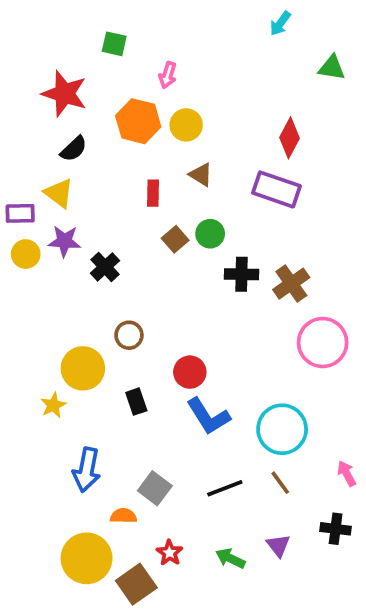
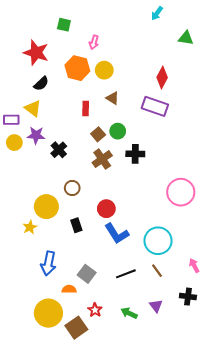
brown cross: (291, 284) -> (102, 159), moved

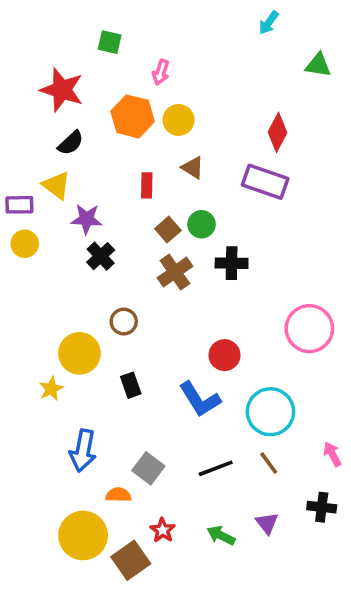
purple star: (36, 135) -> (87, 219), moved
red circle: (106, 209) -> (224, 355), moved

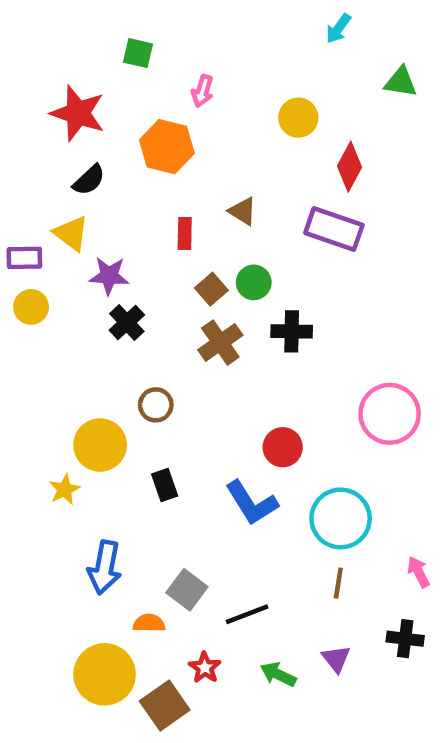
yellow circle: (179, 120) -> (298, 118), moved
brown line: (269, 463) -> (338, 583), turned 45
black line: (216, 468) -> (247, 614), moved

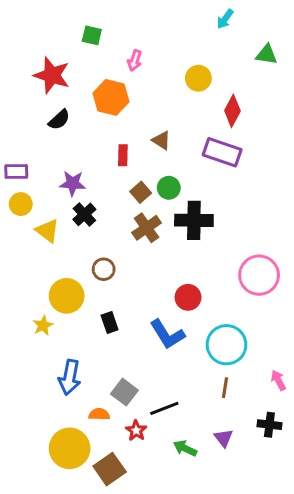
yellow triangle: (71, 233) -> (47, 231), moved
black cross: (292, 331) -> (194, 220), size x1.4
red star: (205, 668) -> (136, 431), moved

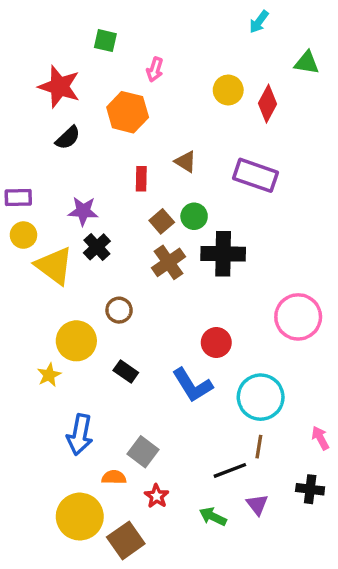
red diamond: (232, 111) -> (267, 104), moved
yellow triangle: (47, 231) -> (54, 266), size x1.4
black rectangle: (110, 323) -> (126, 372), turned -36
black line: (164, 408) -> (230, 470), moved

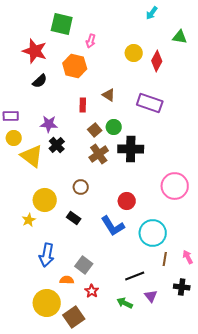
green square: (105, 41) -> (62, 24), size x1.6
brown circle: (119, 310) -> (81, 187), moved
brown line: (259, 447) -> (165, 259), moved

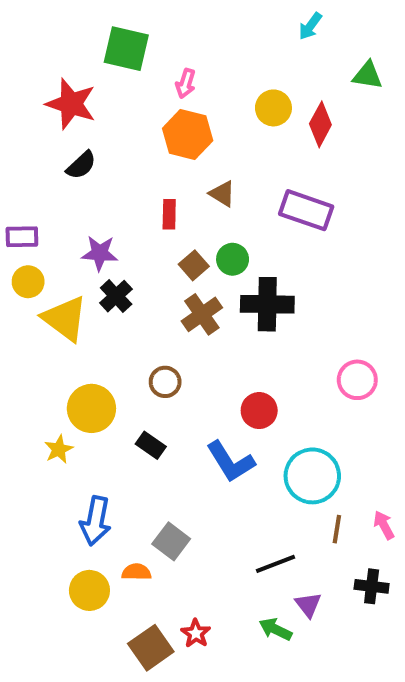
orange hexagon: (75, 66) -> (188, 135), moved
pink circle: (175, 186) -> (357, 380), size x0.7
red star: (92, 291) -> (196, 633), moved
yellow circle: (47, 303) -> (89, 590), moved, size x0.7
green arrow: (125, 303) -> (275, 629), moved

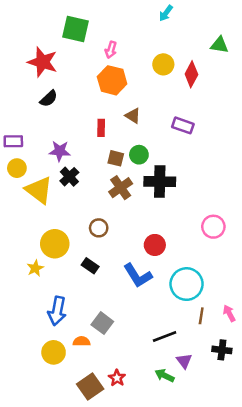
cyan arrow: (310, 26) -> (166, 13), moved
purple rectangle: (306, 210) -> (183, 125), size x0.7
brown square: (194, 265) -> (116, 158), turned -35

